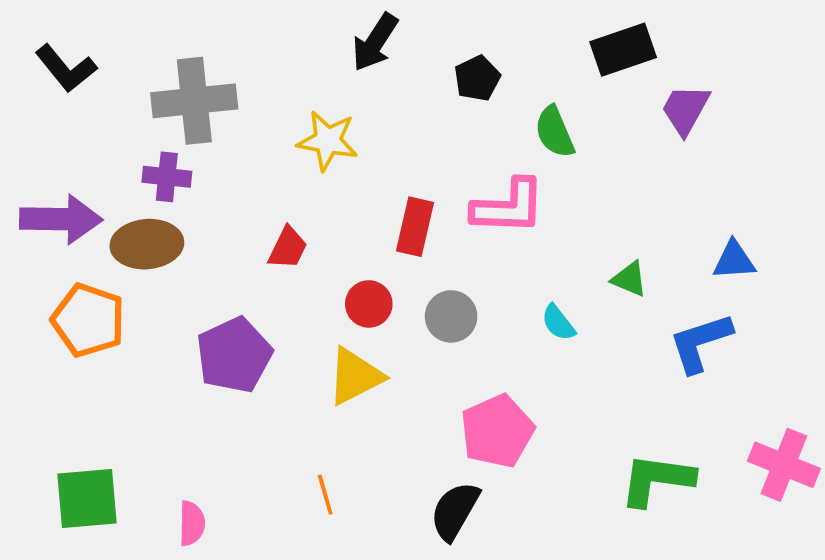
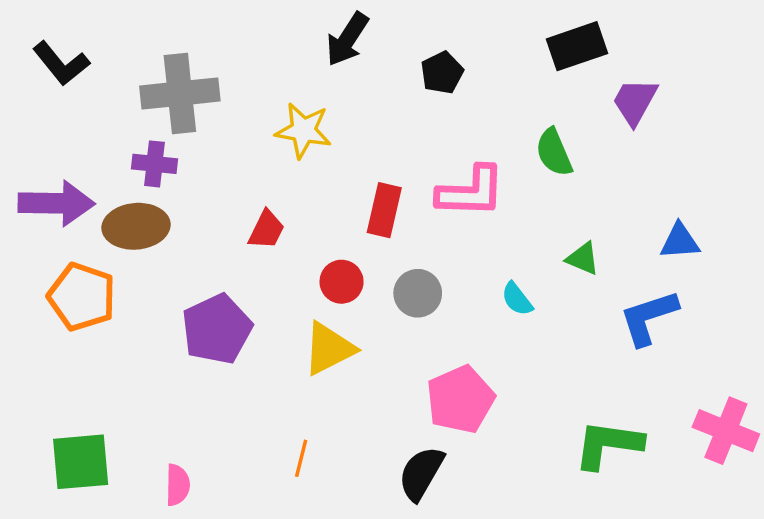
green semicircle: (555, 132) -> (554, 152), moved
orange line: (325, 495) -> (301, 458), turned 30

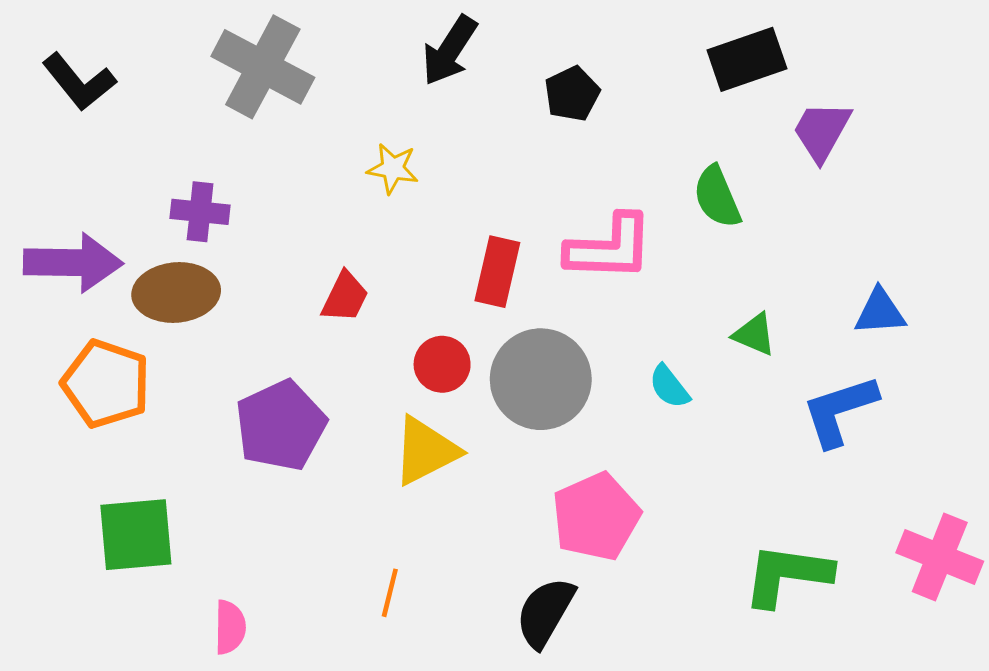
gray cross: (180, 94) -> (263, 67), moved, turned 34
yellow star: (303, 130) -> (393, 168), size x0.7
gray circle: (418, 293) -> (541, 379), size x1.6
green square: (81, 462) -> (136, 535), moved

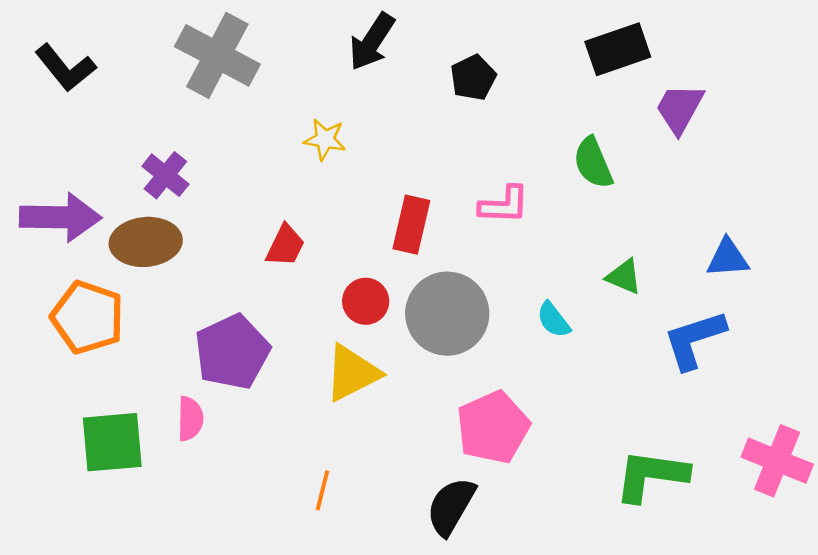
purple cross: (200, 212) -> (165, 175), turned 33
pink L-shape: (609, 248) -> (504, 205), size x0.7
pink semicircle: (230, 627) -> (190, 419), moved

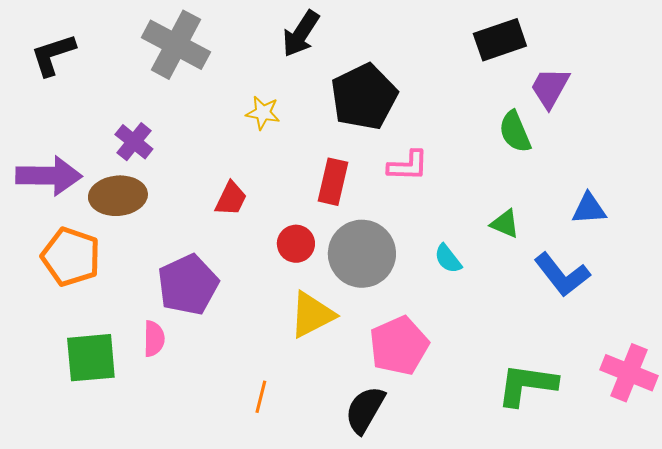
black L-shape: (65, 68) -> (53, 55), turned 111
black pentagon: (473, 78) -> (364, 97), moved, size x1.8
green semicircle: (593, 163) -> (515, 132), moved
blue L-shape: (694, 340) -> (562, 275), turned -110
yellow triangle: (352, 373) -> (312, 315), moved

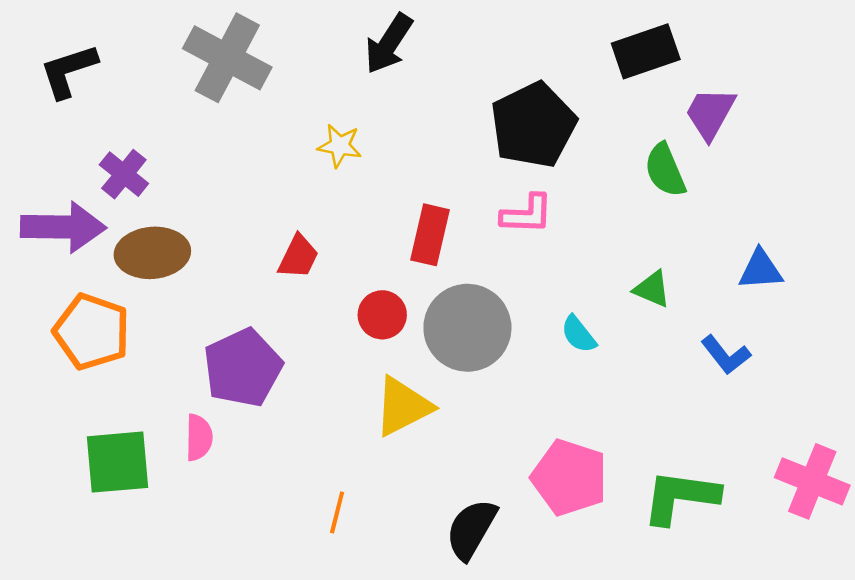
black pentagon: (364, 97) -> (533, 125), moved
purple cross: (134, 142) -> (124, 174), moved
blue L-shape: (562, 275) -> (726, 355), size x0.7
pink pentagon: (399, 346) -> (569, 478), moved, turned -30

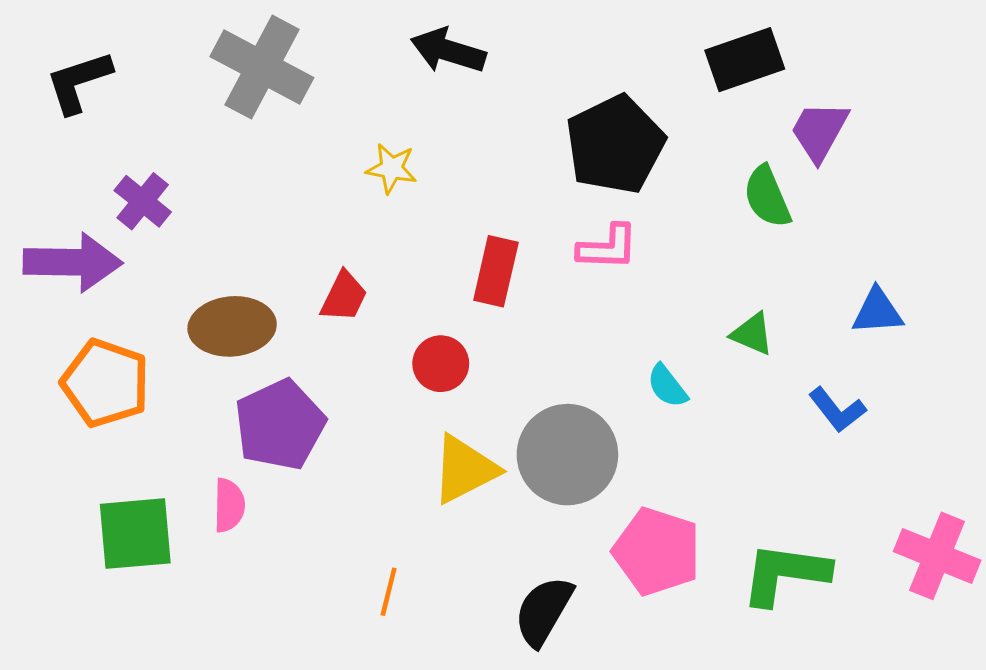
black arrow: (389, 44) -> (448, 51), turned 74
brown ellipse: (152, 253) -> (232, 326), moved
gray circle: (467, 328) -> (567, 455), moved

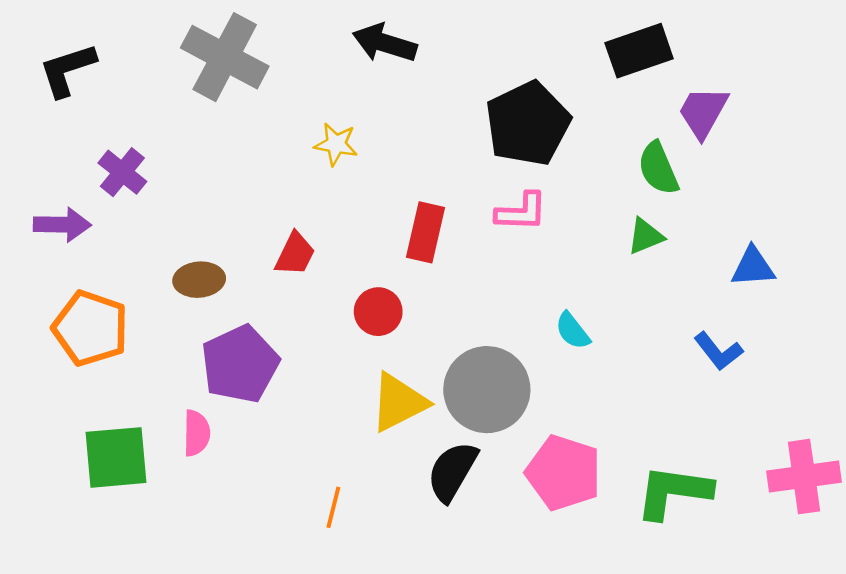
purple arrow: (73, 262) -> (62, 225), size x0.7
brown ellipse: (232, 326) -> (199, 280), size x0.7
green triangle: (752, 334) -> (645, 236), moved, turned -45
pink cross: (937, 556) -> (804, 477), turned -30
black semicircle: (544, 611) -> (452, 471), moved

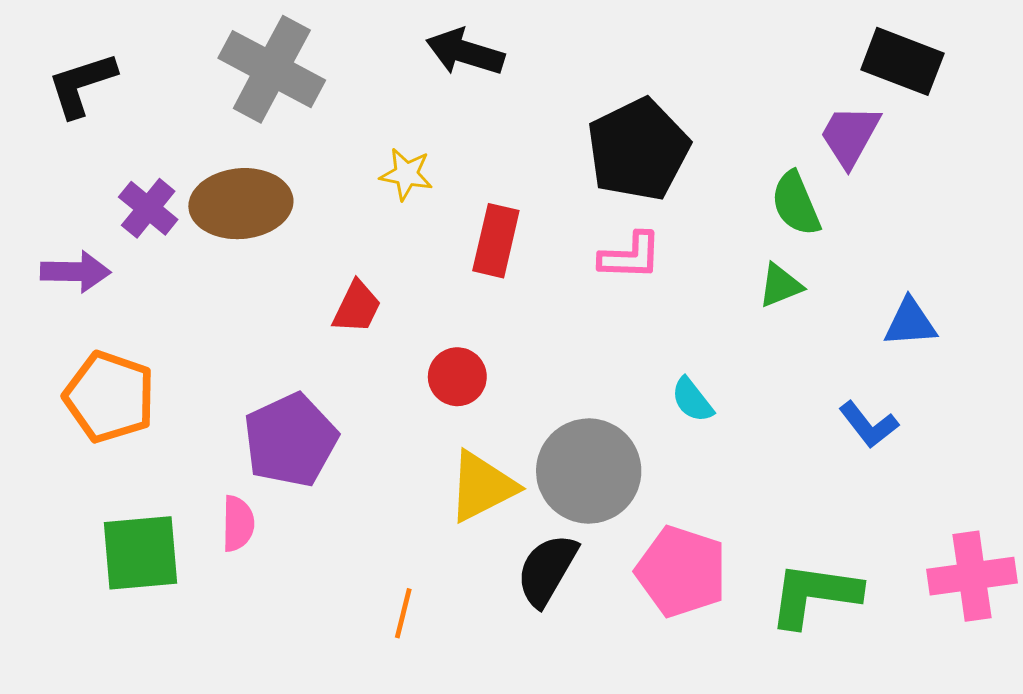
black rectangle: (639, 51) -> (902, 61), moved, turned 40
red rectangle: (425, 232) -> (496, 241), moved
brown ellipse: (199, 280) -> (241, 204), moved, size x1.6

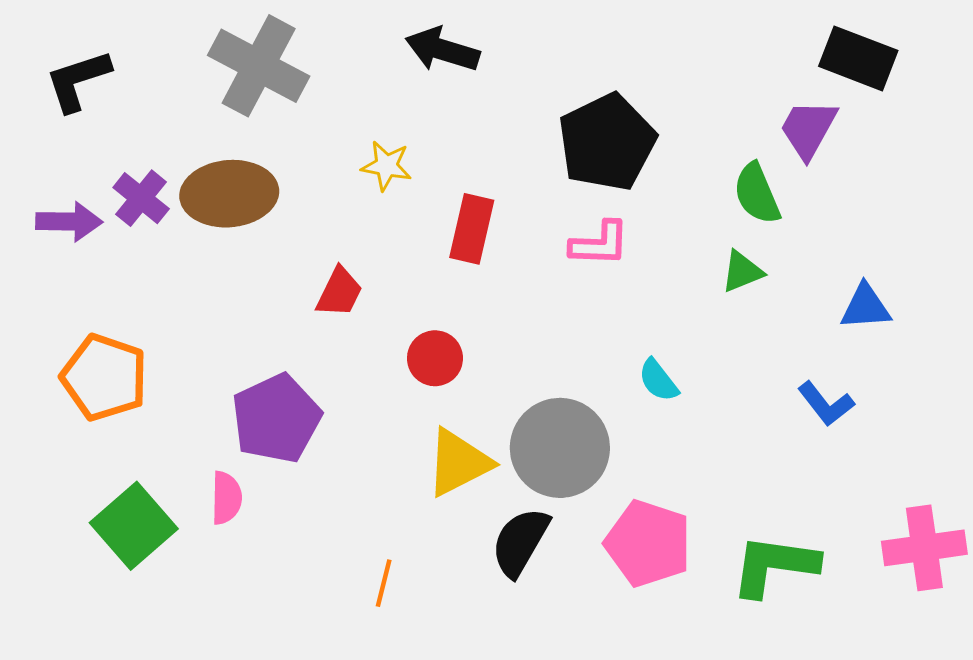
purple arrow: (76, 272) -> (69, 222), moved
green square: (140, 553) -> (134, 526), turned -36

